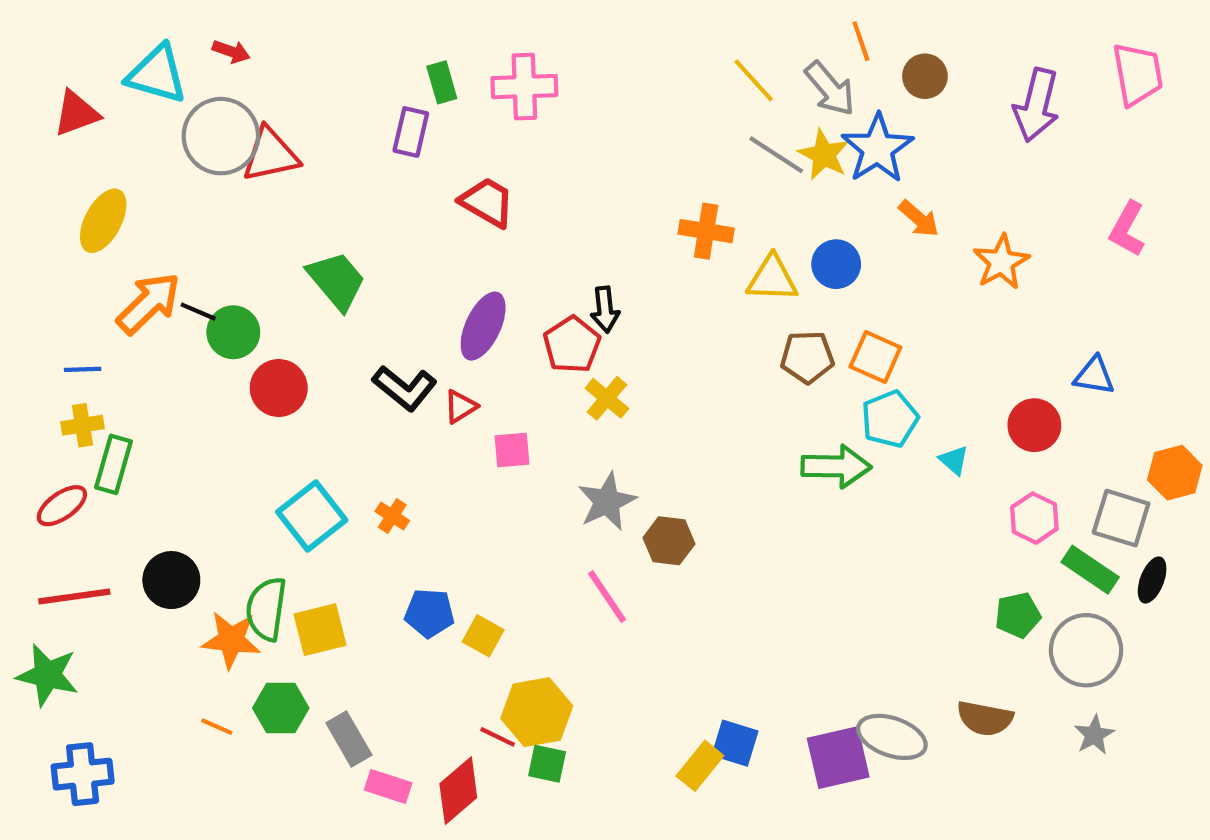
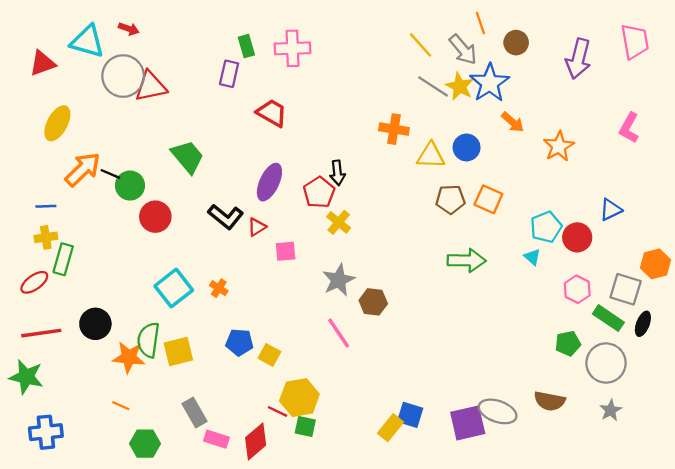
blue triangle: (1094, 376) -> (611, 210), turned -35
cyan pentagon: (890, 419) -> (546, 227), moved
green hexagon: (281, 708) -> (145, 444), moved

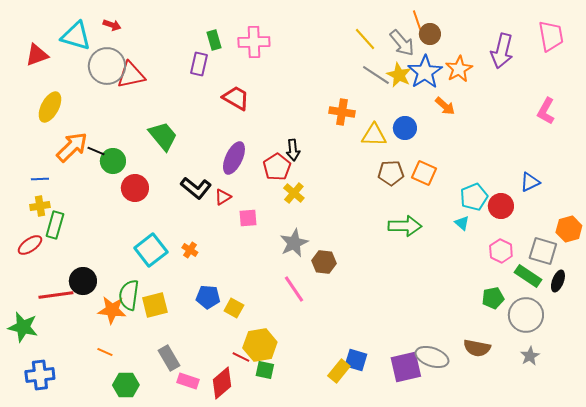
brown circle: (516, 43) -> (430, 34), moved
orange star: (559, 146) -> (459, 69), moved
red line: (41, 333) -> (56, 295), moved

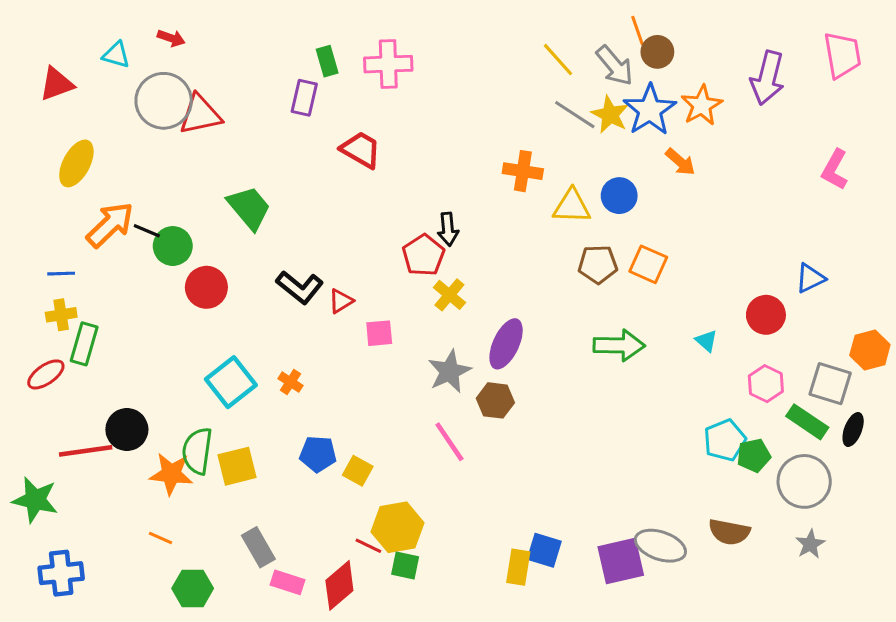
cyan triangle: (76, 36) -> (116, 55), size x0.6
purple ellipse: (234, 158) -> (506, 344), moved
cyan pentagon: (474, 197) -> (725, 440), moved
yellow rectangle: (339, 371) -> (518, 567), turned -30

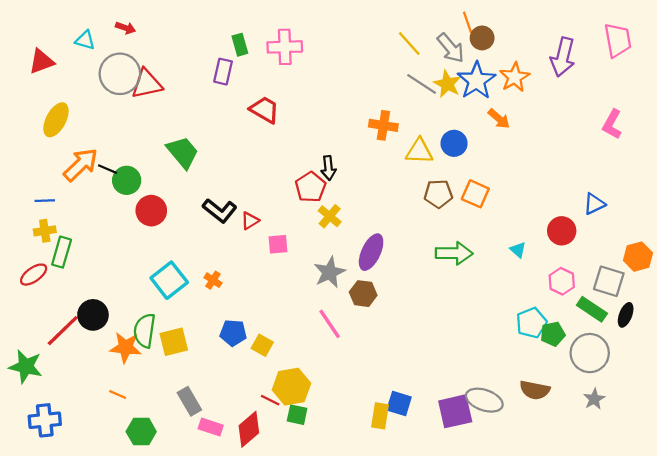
red line: (86, 451) -> (63, 331), turned -36

